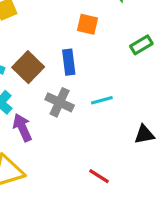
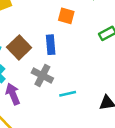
cyan line: (102, 100) -> (68, 94), moved

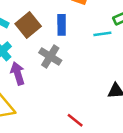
cyan line: (68, 94) -> (102, 34), moved

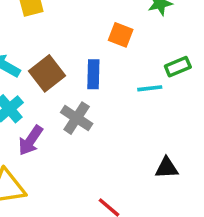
purple arrow: (18, 73) -> (31, 140), turned -130

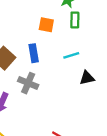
green rectangle: (178, 67) -> (75, 20), moved, turned -56
black triangle: (167, 168) -> (87, 78), moved

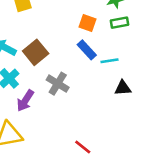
green rectangle: (75, 20) -> (119, 23), turned 70
blue rectangle: (34, 53) -> (87, 50), moved, turned -42

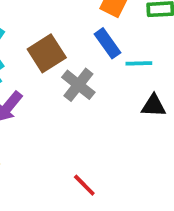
brown square: (36, 52) -> (47, 53), moved
gray cross: (58, 84) -> (78, 85), moved

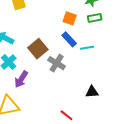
black triangle: (154, 106) -> (92, 92), moved

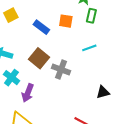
green rectangle: (95, 18) -> (91, 16), turned -56
blue rectangle: (69, 39) -> (41, 27), moved

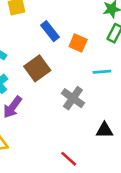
orange square: (66, 21) -> (78, 43), moved
gray cross: (61, 69) -> (73, 98), moved

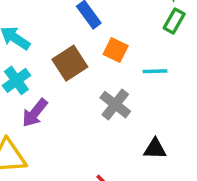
orange square: (78, 43) -> (116, 50), moved

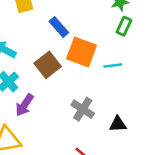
orange square: (116, 50) -> (81, 52), size x1.6
gray cross: (115, 105) -> (83, 109), moved

